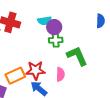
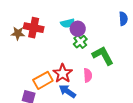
green cross: (56, 40) -> (80, 42), turned -32
red star: (36, 70) -> (63, 73), turned -30

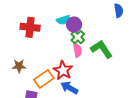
brown star: (18, 33) -> (19, 66), moved
pink semicircle: (88, 75) -> (77, 50), moved

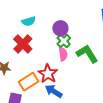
cyan semicircle: (63, 20) -> (29, 21), moved
red cross: (30, 27) -> (23, 44), moved, turned 36

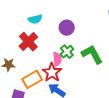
green cross: (64, 41) -> (67, 52), moved
pink semicircle: (63, 54) -> (57, 59), moved

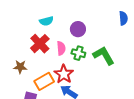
green cross: (67, 52) -> (78, 53), turned -32
pink semicircle: (57, 59) -> (61, 48), moved

